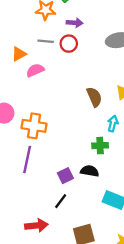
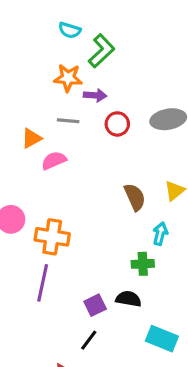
purple arrow: (75, 23) -> (95, 95), moved
red circle: (69, 44) -> (117, 124), moved

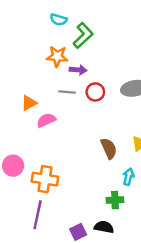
gray line: (68, 121) -> (67, 92), moved

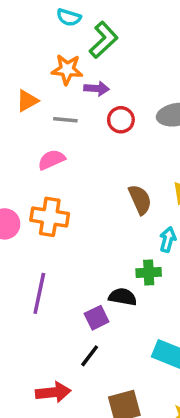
gray line: (67, 92) -> (65, 120), moved
orange triangle: (29, 103) -> (27, 101), moved
orange cross: (45, 179) -> (50, 217), moved
black semicircle: (104, 227) -> (123, 297), moved

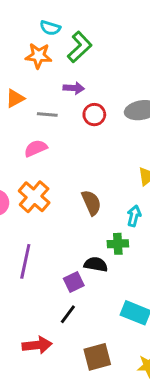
orange star: (67, 69) -> (39, 56), moved
brown semicircle: (140, 200) -> (91, 203), moved
orange cross: (50, 217) -> (34, 197), turned 32

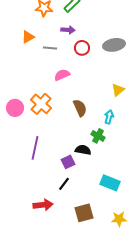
pink semicircle: (36, 148) -> (62, 75), moved
green cross: (118, 244) -> (98, 136), turned 32

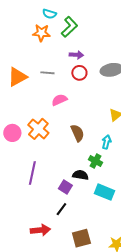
purple arrow: (68, 30) -> (76, 55), moved
orange triangle: (28, 37) -> (17, 77), moved, size x1.5
purple square: (68, 162) -> (65, 187), turned -32
cyan rectangle: (110, 183) -> (104, 192), moved

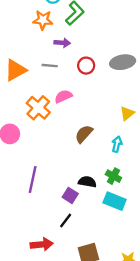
purple arrow: (76, 55) -> (62, 43), moved
orange cross: (38, 129) -> (38, 108), moved
brown semicircle: (77, 133) -> (84, 134), turned -114
green cross: (95, 161) -> (113, 176), moved

